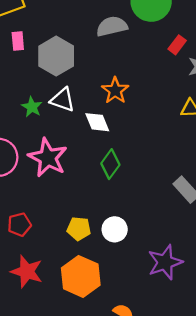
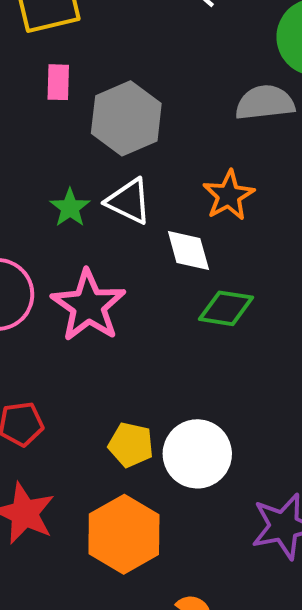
gray semicircle: (112, 26) -> (265, 103), moved
green diamond: (110, 164) -> (226, 308), moved, turned 56
white circle: (115, 229) -> (197, 454), size x1.4

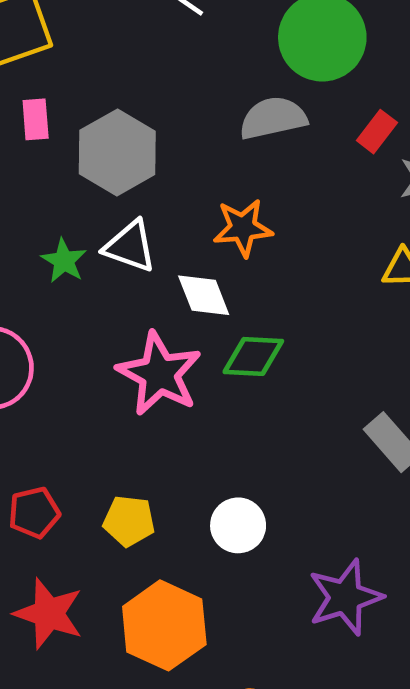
orange star: (229, 195) -> (243, 228), turned 30
pink star: (88, 306) -> (159, 374), moved
yellow pentagon: (131, 445) -> (129, 521), moved
white circle: (197, 454) -> (238, 525), size x0.7

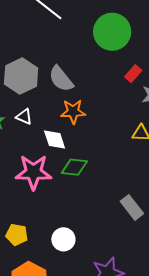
gray semicircle: (273, 118) -> (61, 79), moved, turned -120
white triangle: (130, 246) -> (24, 117), size x0.7
pink star: (159, 374) -> (33, 172), turned -30

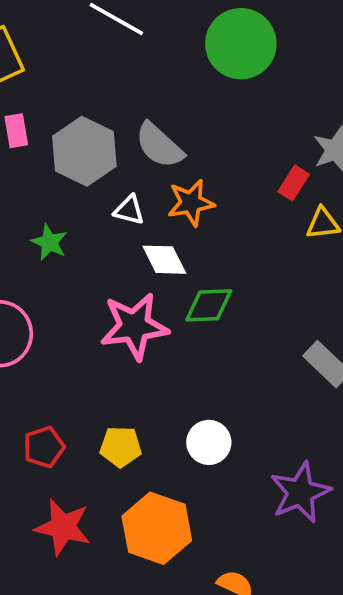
red rectangle: (133, 74) -> (294, 183), moved
white triangle: (24, 117) -> (129, 210), moved

